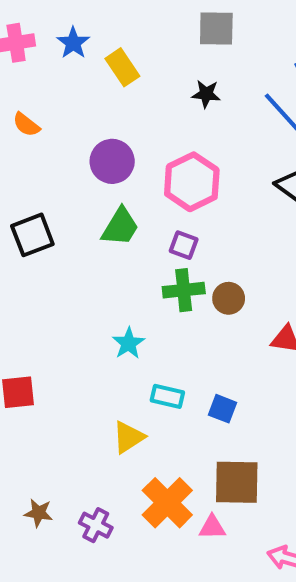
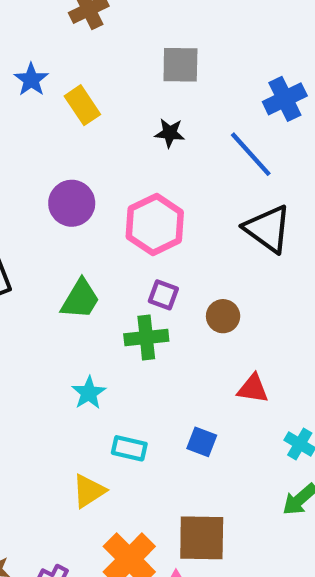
green trapezoid: (120, 227) -> (80, 299), moved
purple square: (184, 245) -> (163, 295), moved
brown circle: (229, 298) -> (223, 316), moved
blue square: (222, 409) -> (202, 442), moved

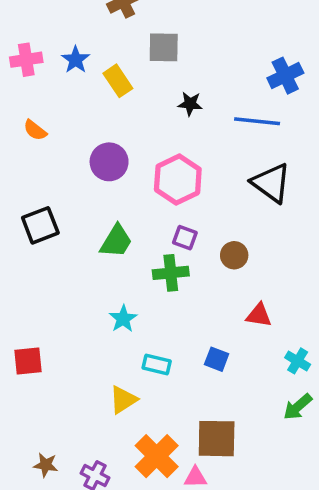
gray square: (180, 65) -> (164, 47), moved
blue line: (251, 154) -> (257, 121), turned -42

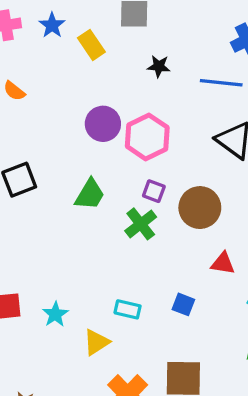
purple circle: (109, 162) -> (103, 124), moved
brown circle: (234, 255) -> (200, 208), size x1.6
green cross: (171, 273) -> (141, 224), turned -32
cyan star: (123, 319) -> (55, 314), moved

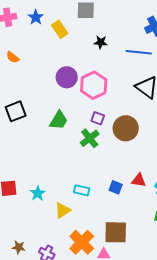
red triangle: (223, 263) -> (139, 180), moved

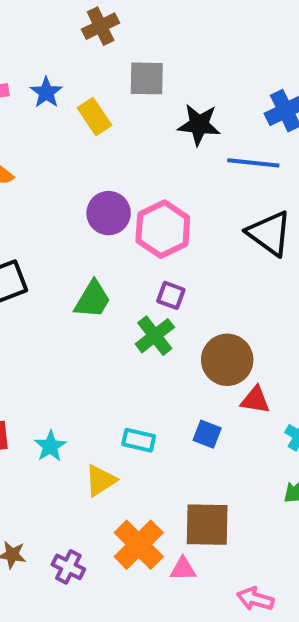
black star: (101, 42) -> (199, 125), moved, size x1.5
brown circle: (126, 128) -> (227, 360), moved
red triangle: (139, 180) -> (255, 400), moved

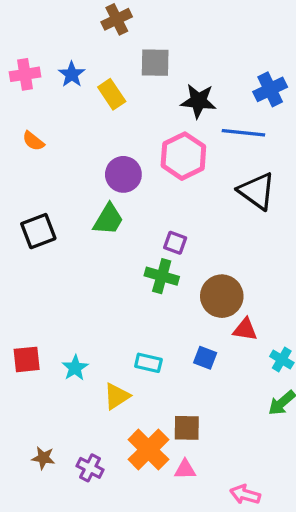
pink hexagon: (163, 229) -> (183, 156), moved
green trapezoid: (92, 300) -> (108, 219), moved
green cross: (155, 336) -> (162, 276), turned -36
brown square: (207, 525) -> (187, 428), moved, size x0.7

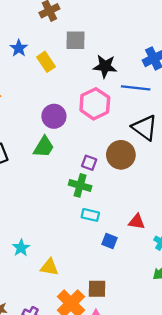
brown circle: (222, 296) -> (121, 155), moved
cyan rectangle: (148, 363) -> (90, 215), moved
yellow triangle: (117, 396) -> (49, 267), turned 42

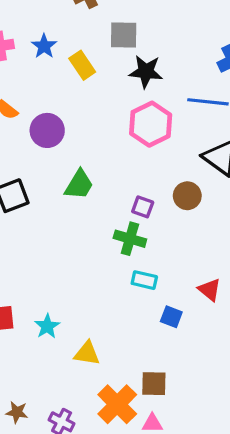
black star: (105, 66) -> (146, 72), moved
purple circle: (54, 116) -> (47, 130), moved
brown circle: (121, 155) -> (187, 196), size x0.7
red triangle: (137, 222) -> (210, 290), turned 30

